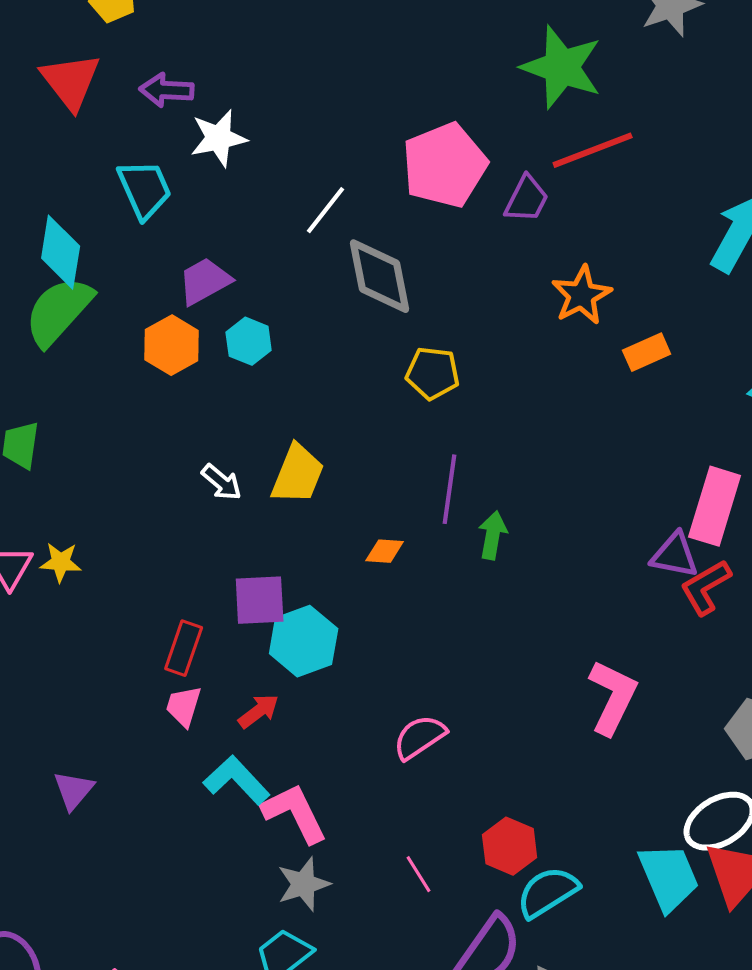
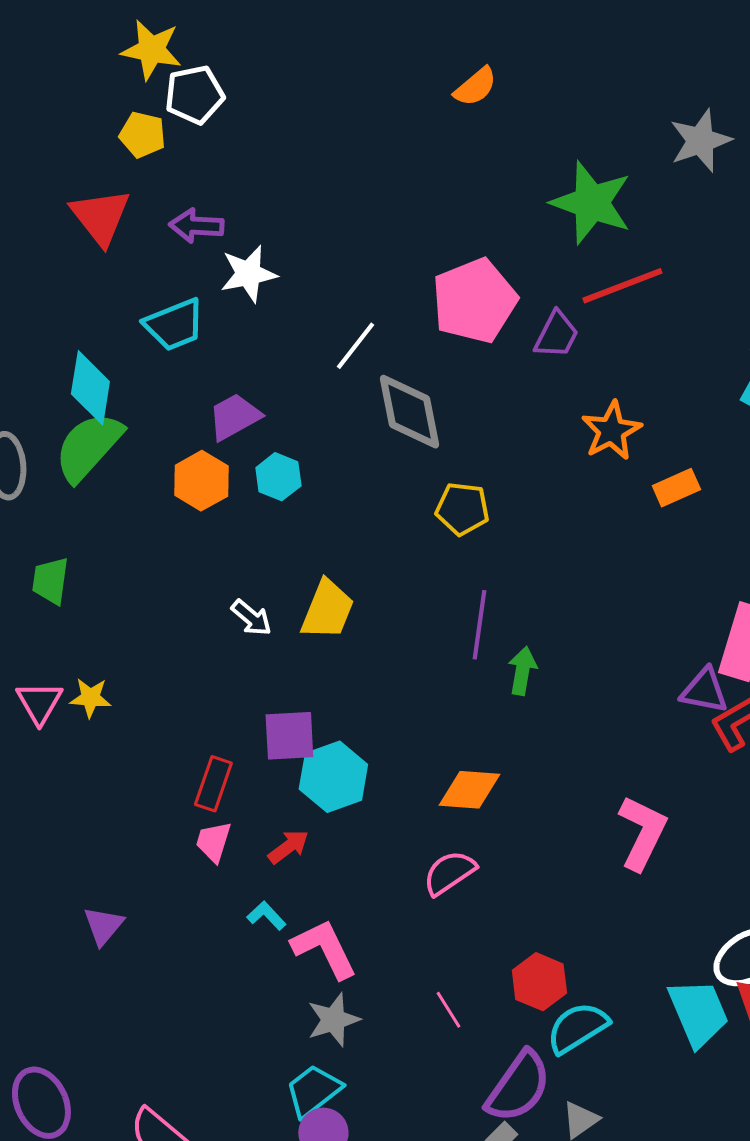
cyan trapezoid: (145, 189) -> (174, 325), turned 92
orange diamond: (385, 551) -> (469, 790), moved, size x1.6
cyan L-shape: (237, 780) -> (266, 916), size x0.6

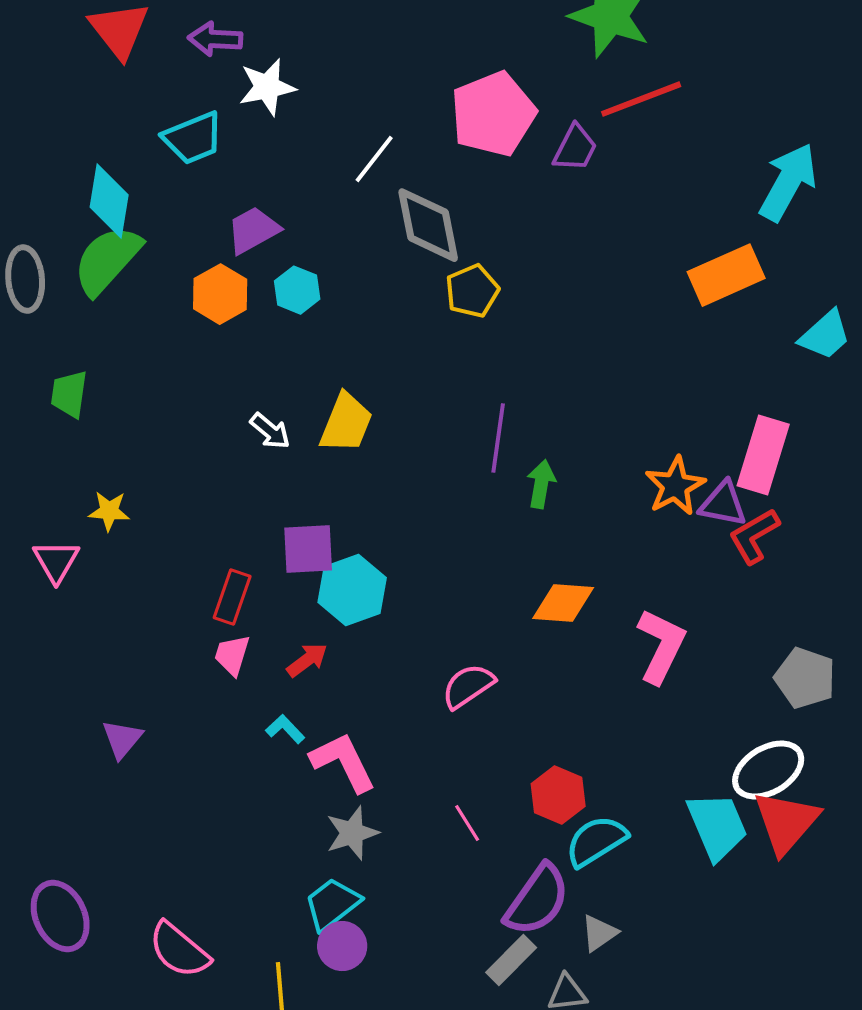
orange star: (611, 431) -> (675, 486), moved
orange rectangle: (676, 488) -> (726, 275), moved, size x1.6
yellow pentagon: (462, 509) -> (472, 291), moved, turned -30
pink triangle: (39, 703) -> (56, 561), moved
orange diamond: (469, 790) -> (563, 603), moved

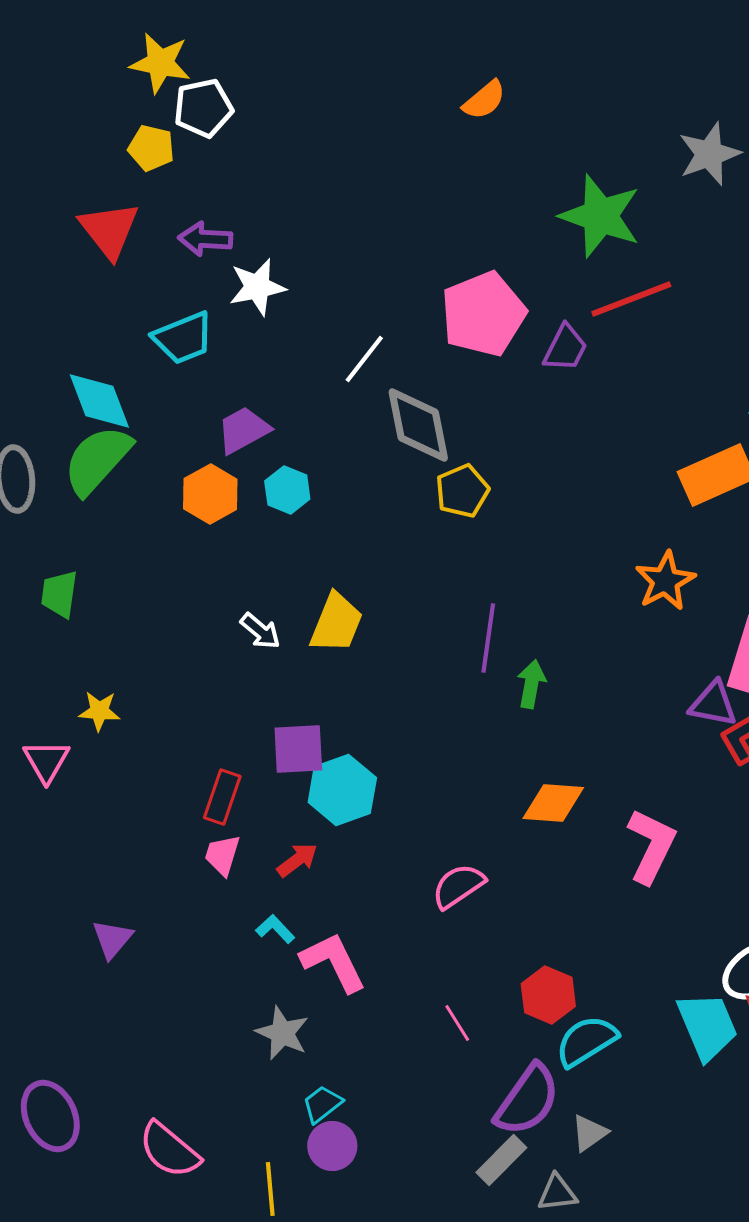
cyan diamond: (109, 201) -> (99, 401), turned -30
orange star: (675, 486) -> (665, 581), moved
gray star: (352, 833) -> (282, 1033), moved, turned -30
cyan trapezoid: (332, 904) -> (322, 1104), size x0.7

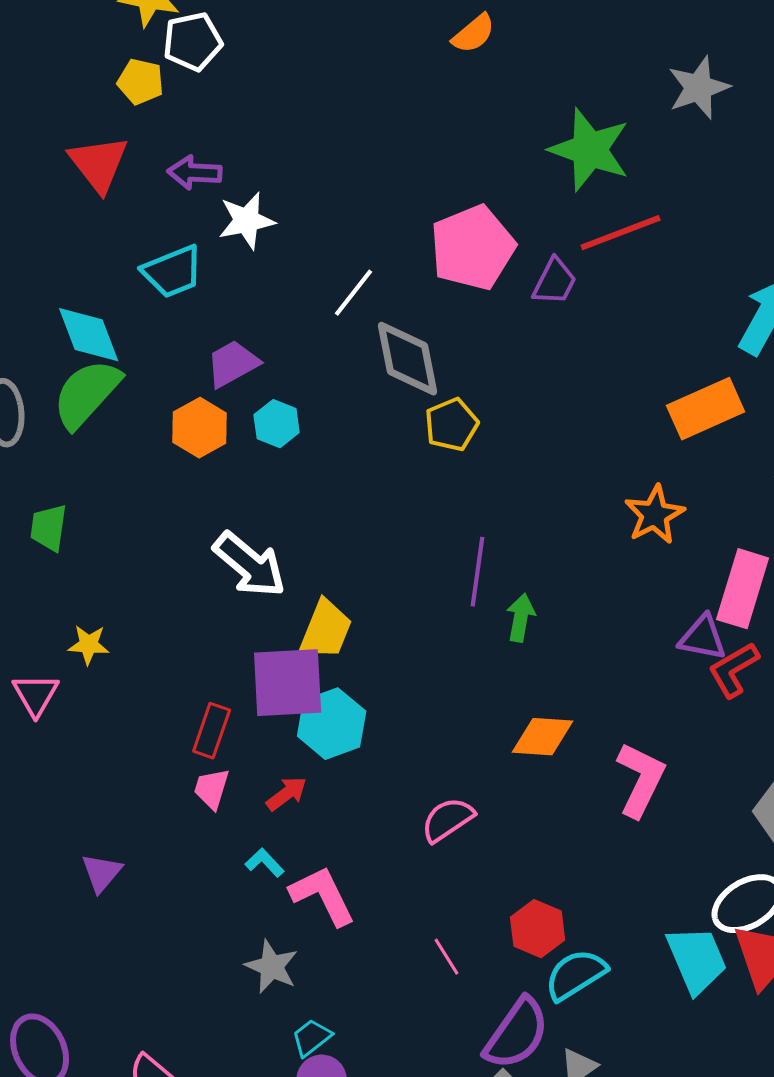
yellow trapezoid: (336, 623) -> (326, 630), moved
white arrow: (260, 631) -> (250, 565), size x1.8
purple square: (298, 749) -> (288, 683), size x1.4

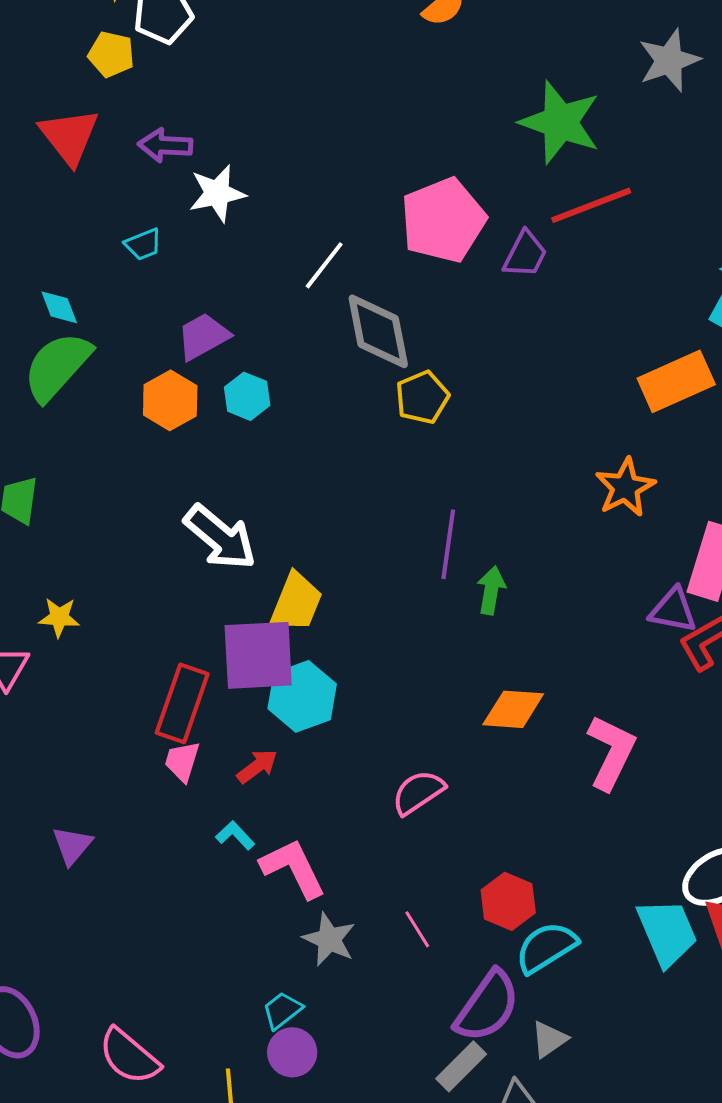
cyan trapezoid: (173, 272) -> (143, 244), size x0.6
cyan diamond: (89, 335) -> (59, 307), size x0.6
red rectangle: (212, 731) -> (182, 703), size x1.4
gray star: (272, 967) -> (329, 939), moved

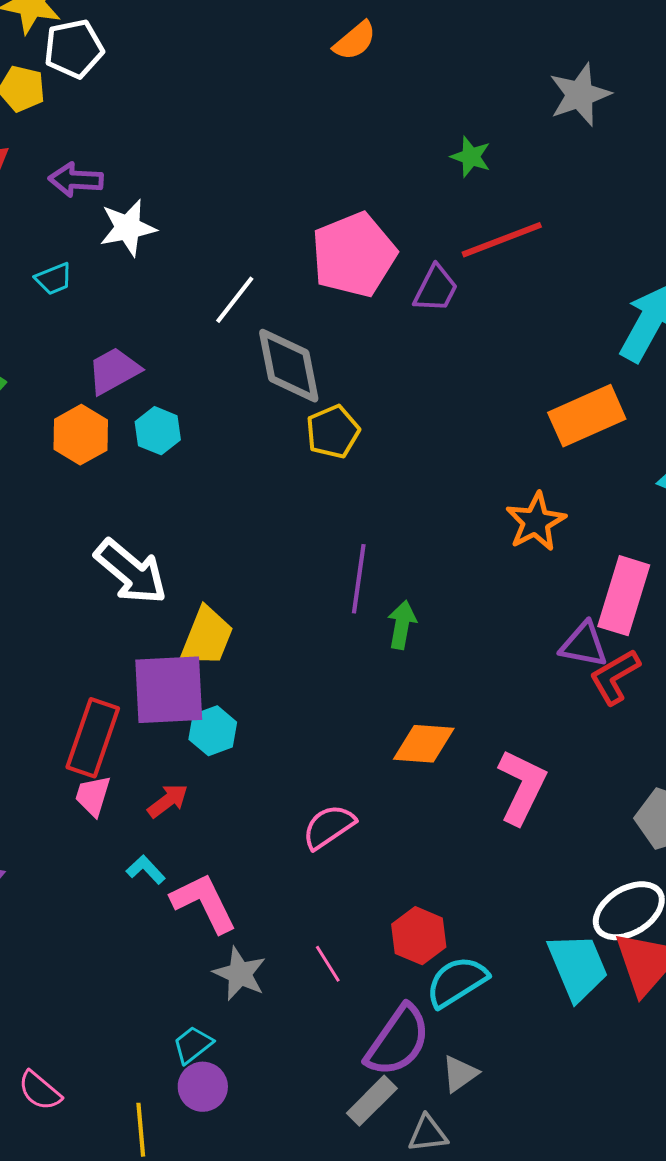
green star: (560, 122) -> (471, 157), size x0.5
cyan hexagon: (302, 696) -> (213, 731), size x0.7
pink semicircle: (129, 1056) -> (40, 1091), size x0.7

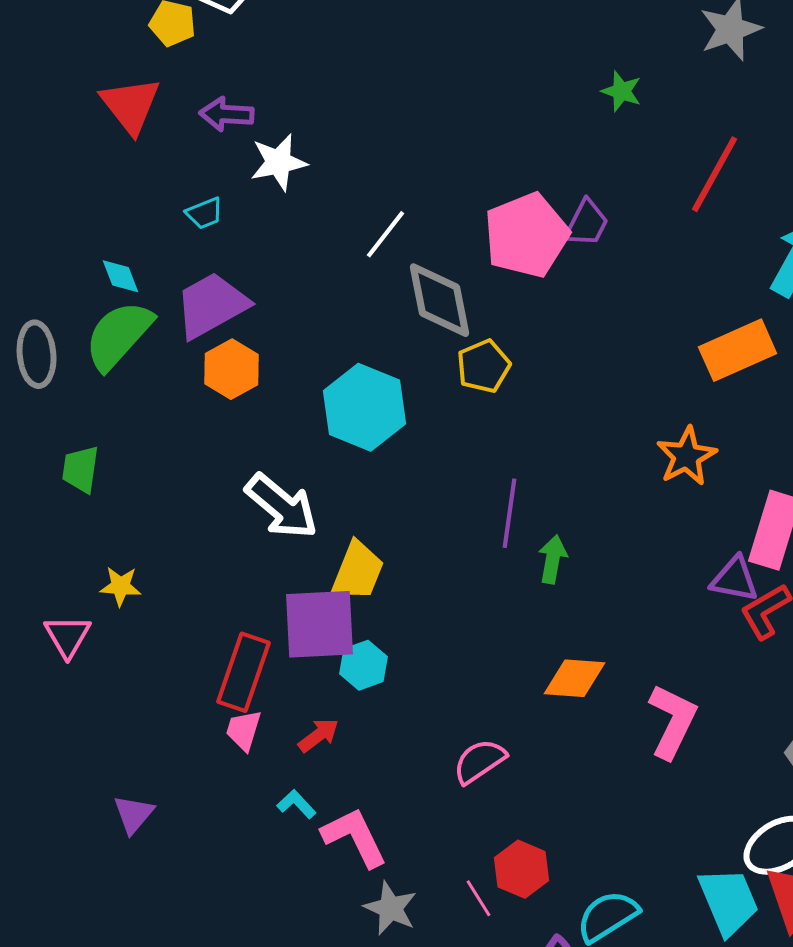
red line: (502, 240) -> (715, 174), moved, turned -40
pink pentagon: (354, 255) -> (527, 235), moved
purple trapezoid: (114, 371) -> (212, 305), moved, size x1.4
cyan hexagon: (158, 431) -> (365, 407), moved, size x1.8
red hexagon: (419, 936) -> (522, 869), moved

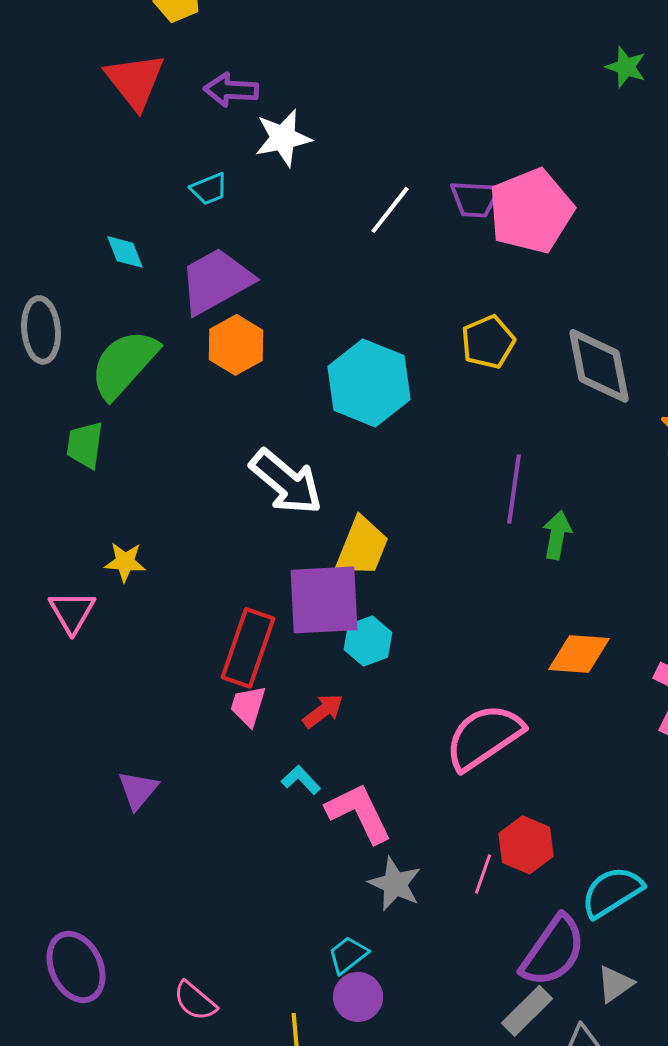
purple trapezoid: (587, 223) -> (475, 199), moved, turned 66
gray diamond: (440, 300) -> (599, 366), moved
green semicircle: (119, 335) -> (124, 364), moved
pink semicircle: (480, 761) -> (484, 737), size x1.5
pink line: (479, 898) -> (483, 874), turned 51

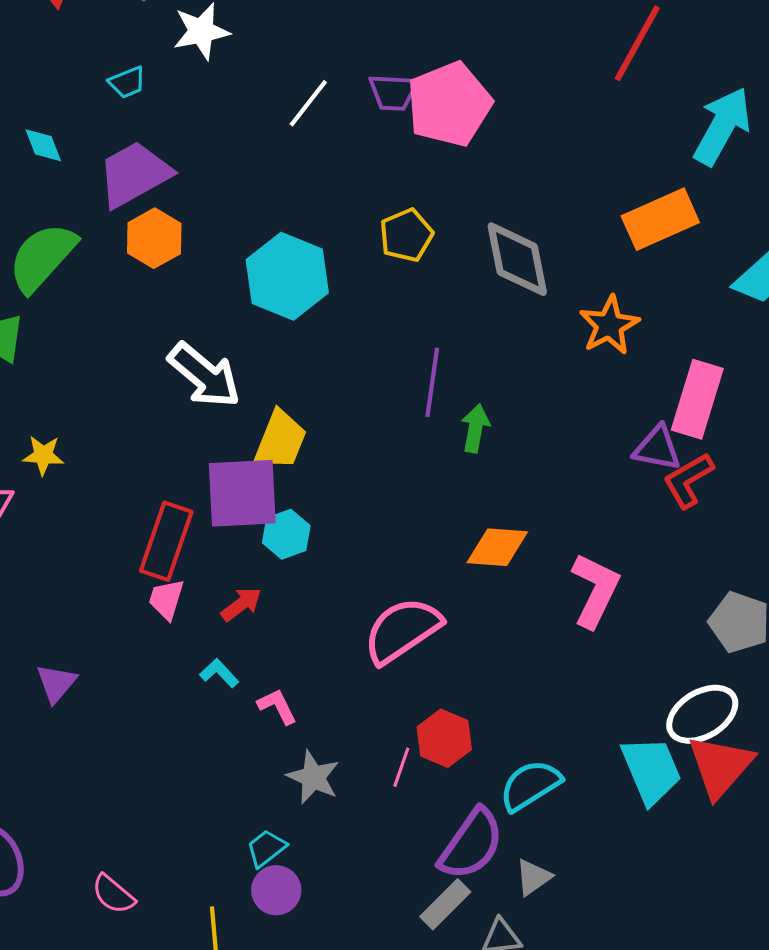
pink L-shape: (359, 813) -> (277, 706), size x0.6

